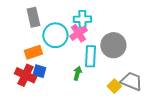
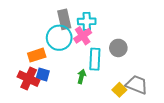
gray rectangle: (33, 17) -> (64, 19), moved
gray circle: (113, 45) -> (118, 48), size x0.7

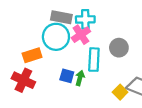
gray rectangle: (64, 19) -> (61, 17), turned -66
blue square: (43, 74) -> (67, 76), moved

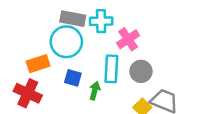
pink cross: (81, 35) -> (128, 39), moved
gray circle: (119, 48) -> (141, 71), moved
blue square: (67, 76) -> (73, 78), moved

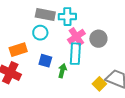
pink cross: (128, 39) -> (76, 37), moved
cyan circle: (66, 42) -> (40, 33), size x0.6
gray circle: (141, 71) -> (98, 39), moved

